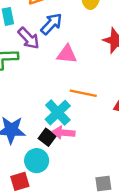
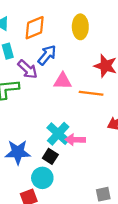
orange line: (83, 93) -> (91, 93), moved
pink arrow: (64, 133) -> (75, 140), moved

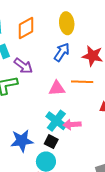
blue arrow: (47, 55) -> (62, 52), moved
pink triangle: (63, 81) -> (57, 88), moved

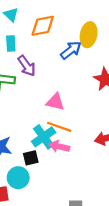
blue arrow: (62, 52) -> (71, 50), moved
orange line: (82, 82) -> (59, 127), moved
black square: (51, 142) -> (31, 158), turned 32

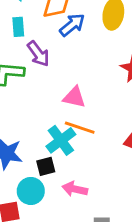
blue arrow: (71, 50) -> (72, 25), moved
pink arrow: (59, 146) -> (75, 189), moved

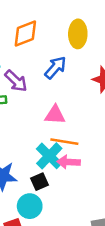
blue arrow: (72, 25) -> (55, 68), moved
pink arrow: (75, 189) -> (69, 162), moved

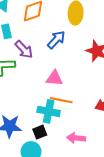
cyan cross: (49, 156) -> (49, 111), turned -35
pink arrow: (69, 162) -> (76, 138), moved

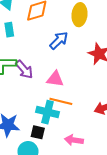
purple arrow: (24, 49) -> (24, 70), moved
black square: (40, 132) -> (38, 132), turned 32

